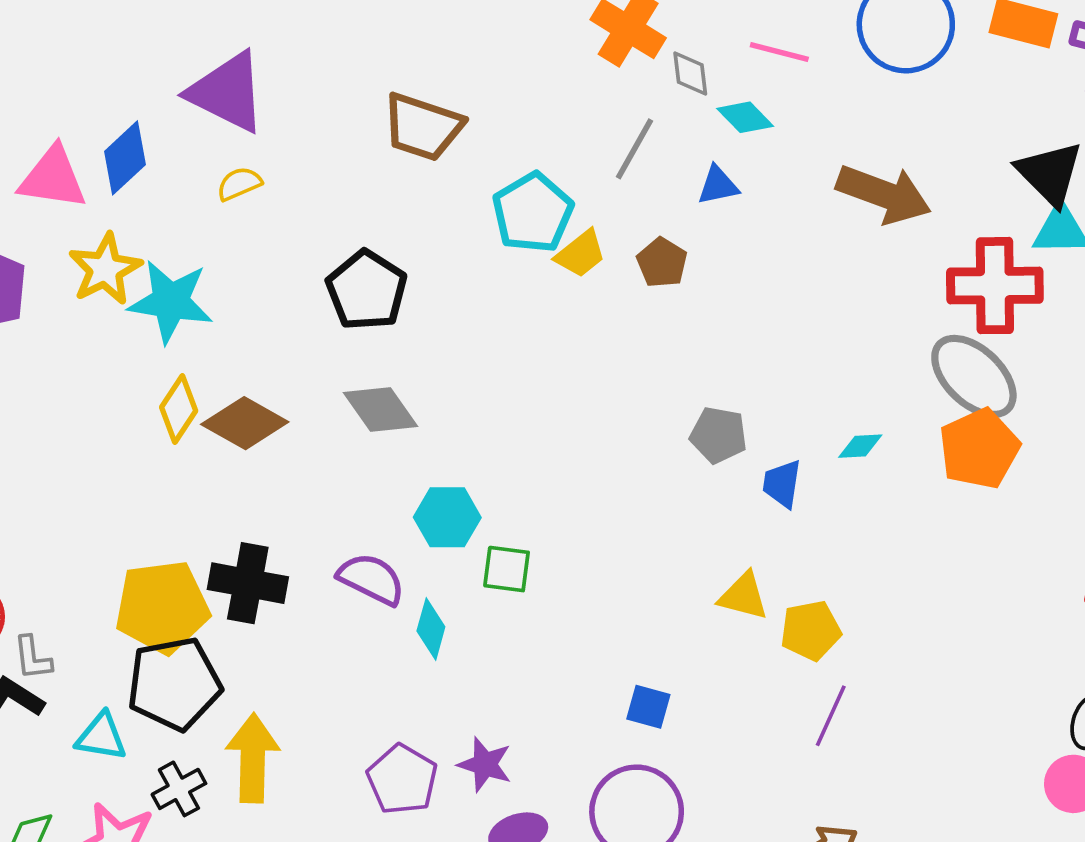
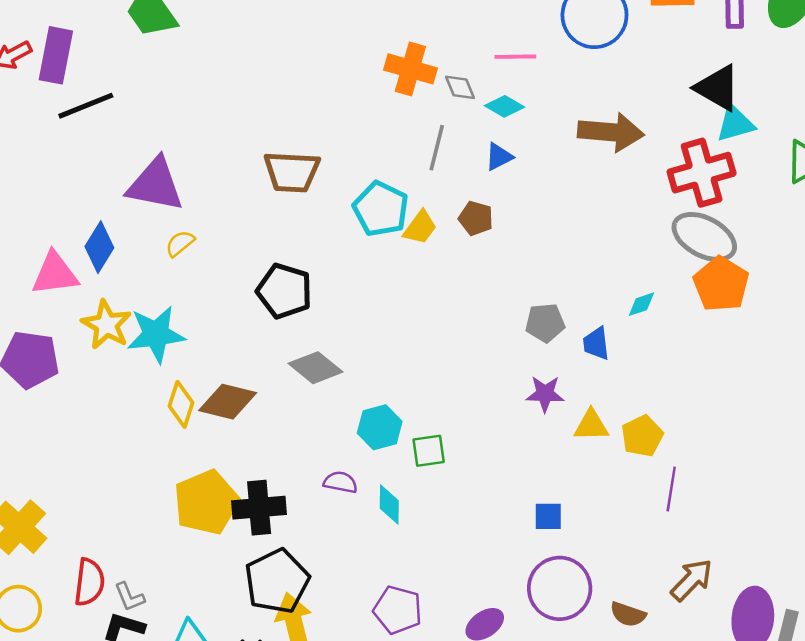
purple semicircle: (371, 579) -> (340, 482), size x0.7
yellow pentagon: (162, 607) -> (206, 502), moved
black pentagon: (174, 684) -> (277, 581), moved
purple star: (485, 764) -> (545, 394), moved

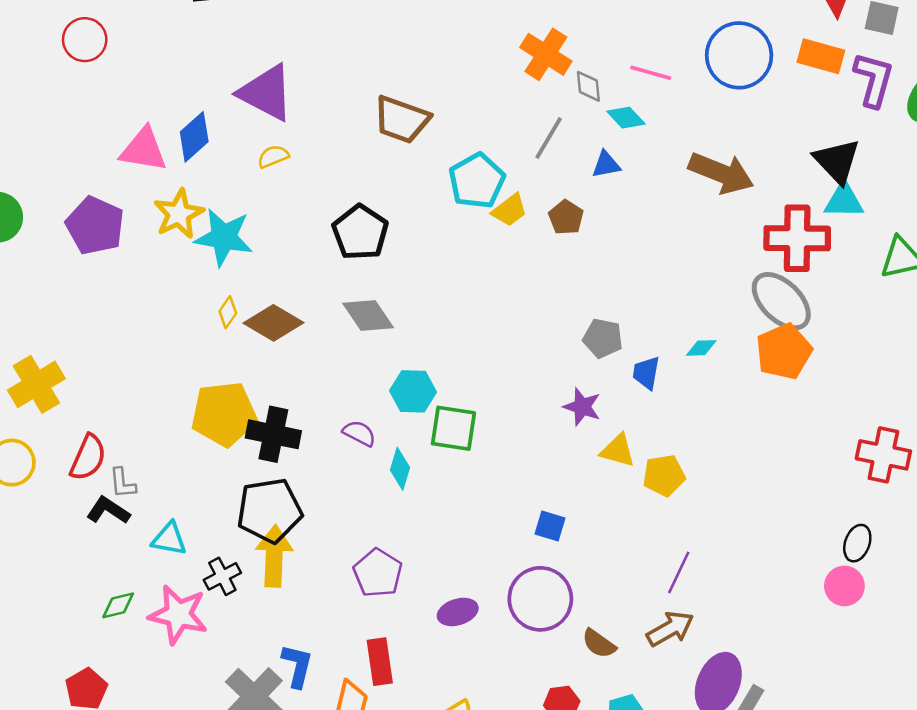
yellow diamond: (181, 404) -> (228, 312), size x0.7
green square: (429, 451) -> (453, 428), size x1.4
purple line: (671, 489) -> (679, 572), moved

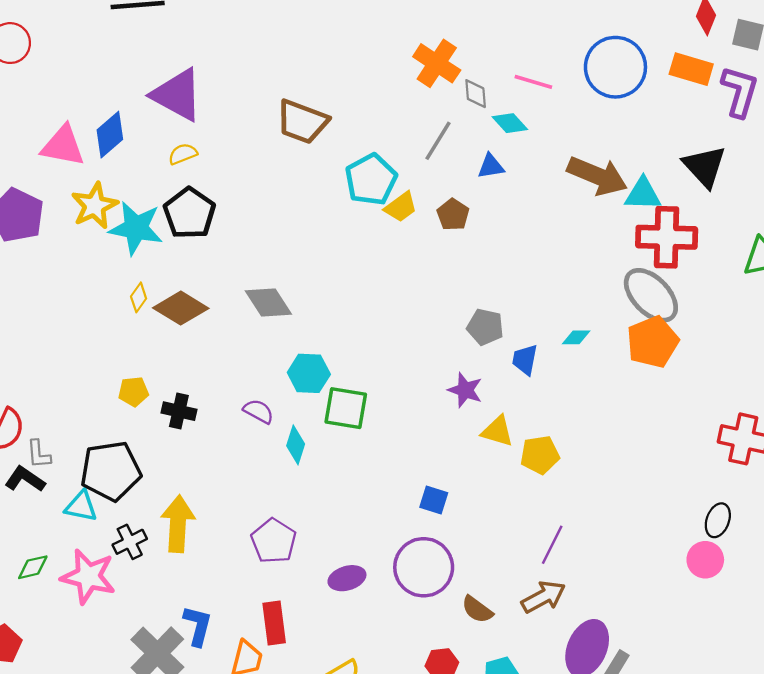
cyan triangle: (844, 201) -> (643, 194), moved
black pentagon: (360, 232) -> (189, 213), moved
yellow pentagon: (224, 414) -> (133, 392), size x0.5
black cross: (273, 434) -> (179, 411), size x0.7
black pentagon: (269, 511) -> (111, 471), moved

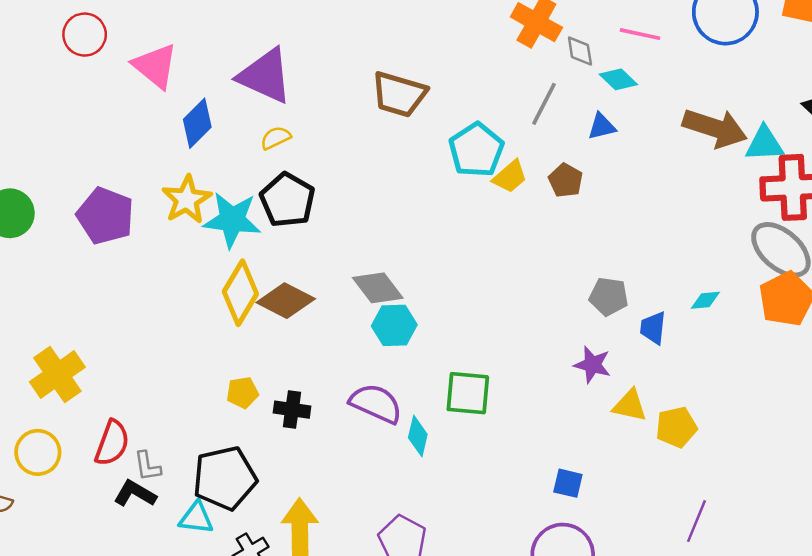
pink triangle: (63, 146) -> (155, 66), moved, turned 33
yellow diamond: (139, 297) -> (240, 293), size x2.0
cyan hexagon: (309, 373) -> (394, 325), moved
purple semicircle: (258, 411) -> (376, 403), size x1.6

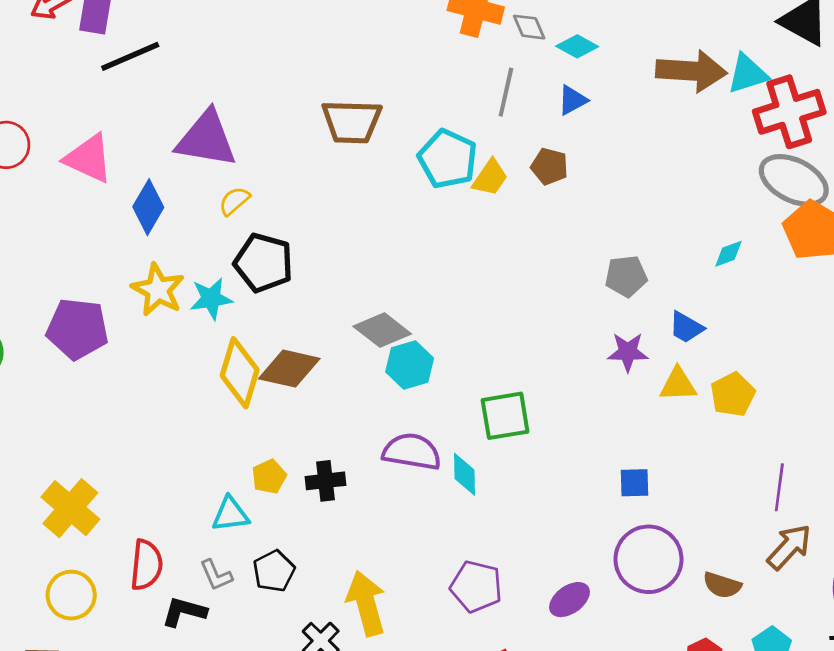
cyan star: (232, 220) -> (211, 299), size x0.7
blue trapezoid: (653, 328) -> (686, 327), moved, turned -52
gray L-shape: (147, 466) -> (216, 575), moved
black pentagon: (225, 478) -> (274, 571), size x0.6
cyan triangle: (196, 518) -> (230, 514), moved

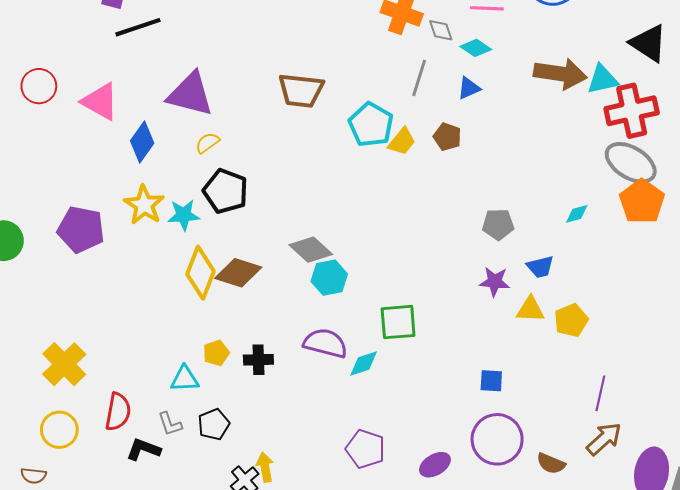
blue trapezoid: (686, 327) -> (540, 267), turned -48
cyan diamond: (464, 474) -> (364, 363), turned 68
yellow arrow: (366, 603) -> (265, 467), moved, size x0.6

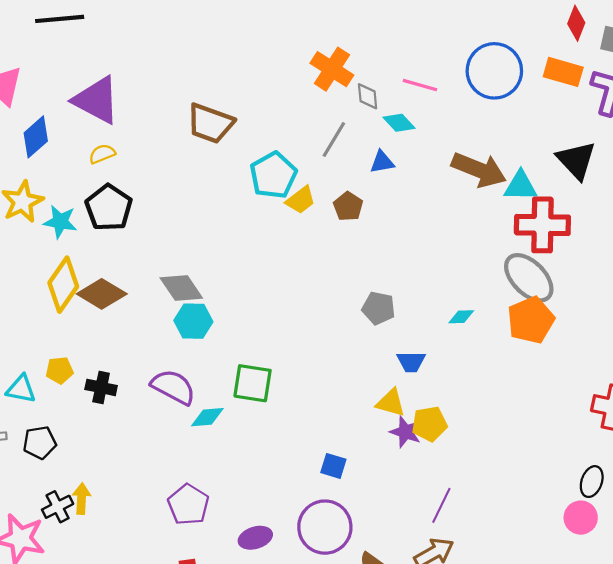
purple star: (495, 282) -> (405, 432), moved

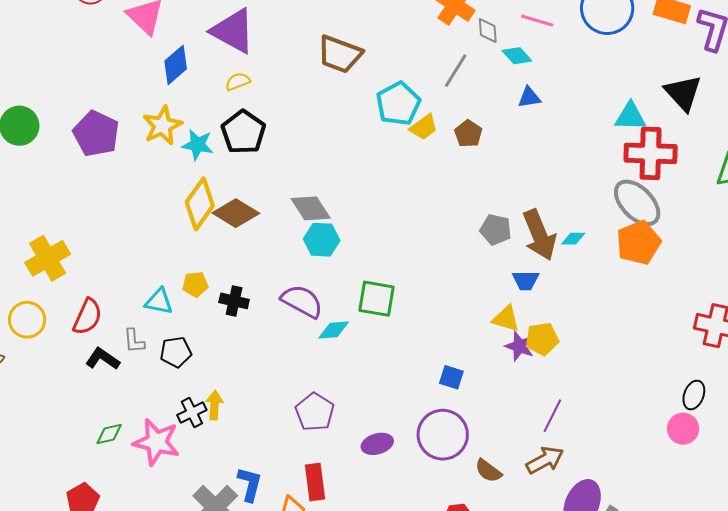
blue triangle: (382, 162) -> (529, 97), moved
brown arrow: (479, 170) -> (539, 235), moved, turned 45

